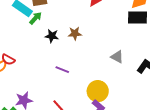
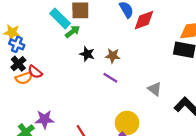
purple line: (62, 70) -> (110, 78), moved

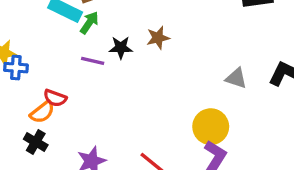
black cross: (18, 64) -> (36, 142), moved
purple line: (110, 78) -> (93, 61), moved
gray triangle: (155, 89) -> (236, 78), moved

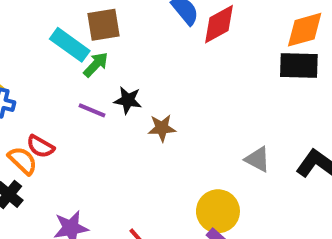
brown star: (158, 38) -> (162, 128), moved
orange semicircle: (42, 112) -> (23, 161), turned -108

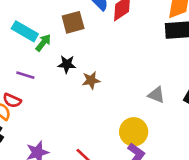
brown square: (104, 25) -> (73, 22), moved
purple line: (92, 110) -> (25, 75), moved

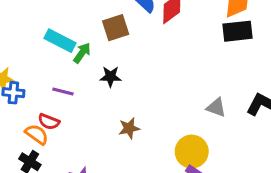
brown star: (91, 80) -> (129, 128), moved

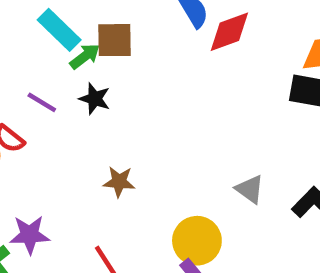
brown square: (116, 28) -> (114, 40), moved
black star: (110, 77) -> (95, 99), moved

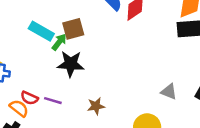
black star: (95, 99) -> (71, 64), size x1.5
purple line: (42, 102) -> (53, 101), moved

